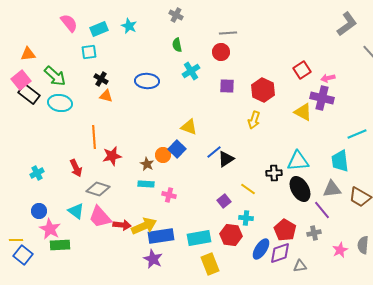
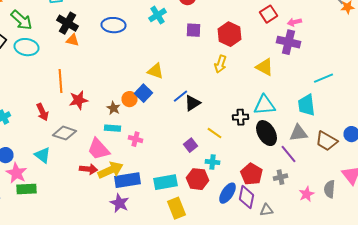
black cross: (101, 79) -> (68, 23), size x1.5
yellow triangle: (303, 112) -> (264, 67), moved
pink trapezoid: (100, 217) -> (98, 149), moved
purple diamond: (280, 253) -> (246, 197), turned -60

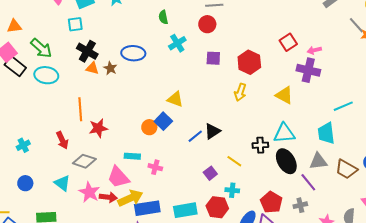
blue line: (180, 96) -> (195, 136), moved
brown star: (114, 108) -> (110, 68), moved
pink star: (16, 173) -> (89, 192), moved

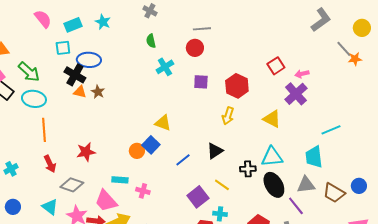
blue ellipse: (133, 53) -> (89, 60), moved
purple cross: (308, 70) -> (296, 94), turned 35
orange line: (80, 109) -> (44, 130), moved
black triangle: (212, 131) -> (215, 151), moved
purple square: (210, 173) -> (198, 197), size x1.5

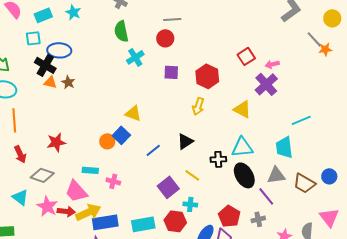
green semicircle: (151, 41) -> (121, 31), size x1.5

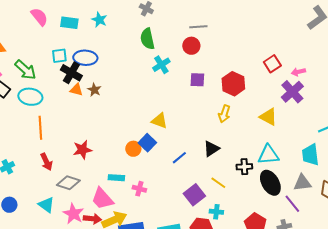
cyan rectangle: (43, 15) -> (69, 23), turned 30
cyan square: (33, 38) -> (59, 56), moved

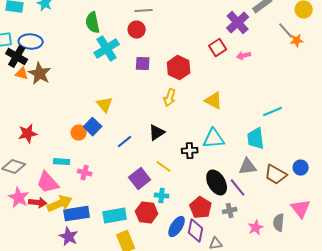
cyan cross: (161, 65) -> (107, 49), size x1.4
brown star: (94, 90) -> (40, 74), size x1.6
purple cross: (292, 92) -> (238, 23), moved
yellow triangle: (159, 121) -> (105, 105), turned 30
black ellipse: (270, 183) -> (217, 183), moved

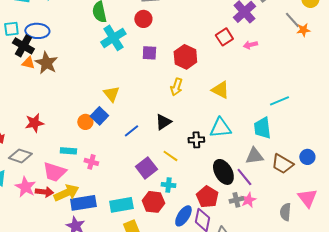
pink trapezoid: (48, 183) -> (54, 172), turned -30
pink star: (256, 228) -> (248, 200), moved

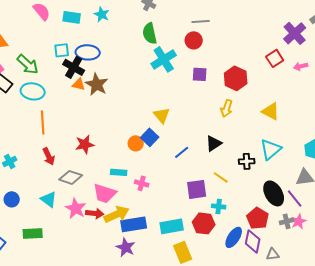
cyan triangle: (220, 128) -> (271, 149), turned -35
purple square: (146, 168) -> (197, 189), turned 30

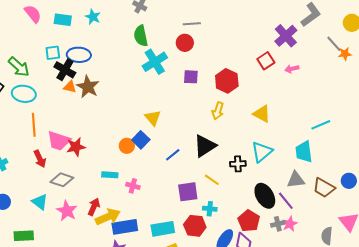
black triangle: (214, 143) -> (205, 146), size x1.4
pink trapezoid: (105, 193) -> (59, 141), moved
red arrow: (95, 213) -> (94, 207), moved, turned -72

